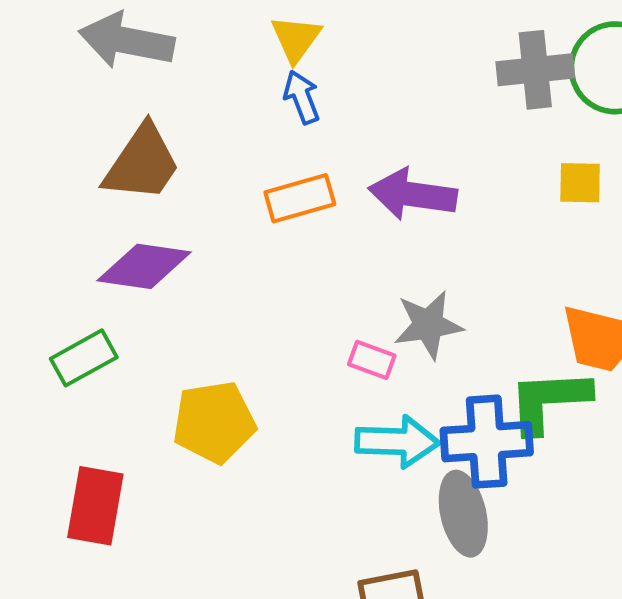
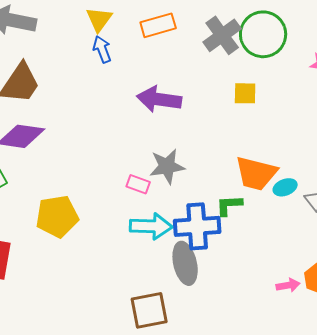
gray cross: (535, 70) -> (222, 35), turned -30
orange rectangle: (300, 198) -> (158, 25), moved
green L-shape: (549, 401) -> (229, 205), size x0.6

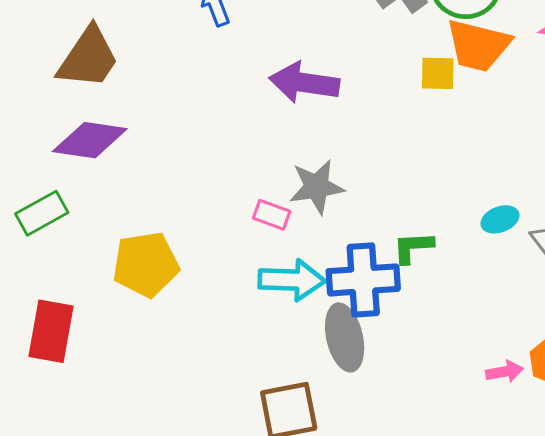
orange trapezoid: (256, 173) -> (478, 45), moved

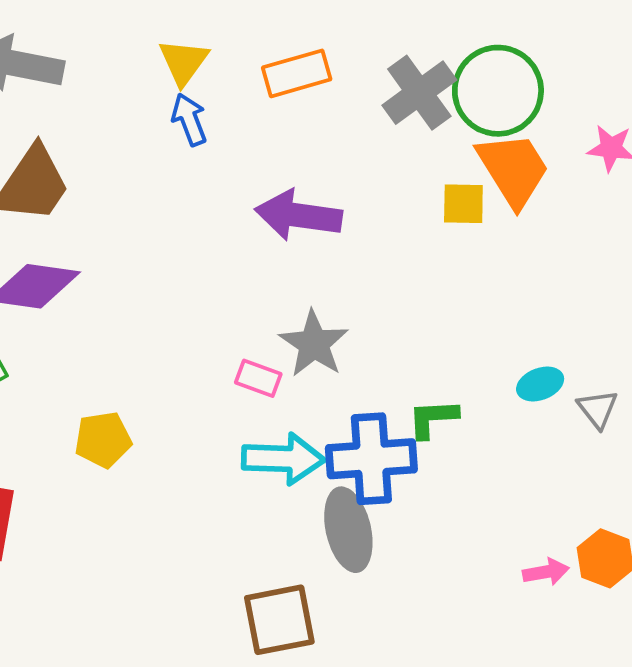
orange trapezoid: (478, 45) -> (513, 169), turned -136
gray star: (317, 187) -> (314, 344), turned -30
yellow pentagon: (146, 264) -> (103, 440), size x0.7

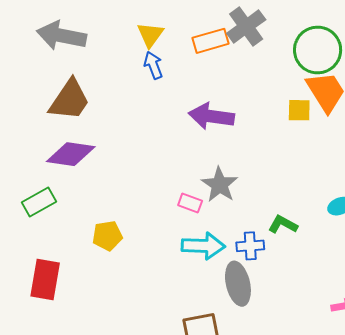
gray cross: (419, 93) -> (246, 27), moved
green L-shape: (433, 418) -> (283, 224), turned 32
blue cross: (371, 459) -> (250, 246), size x0.6

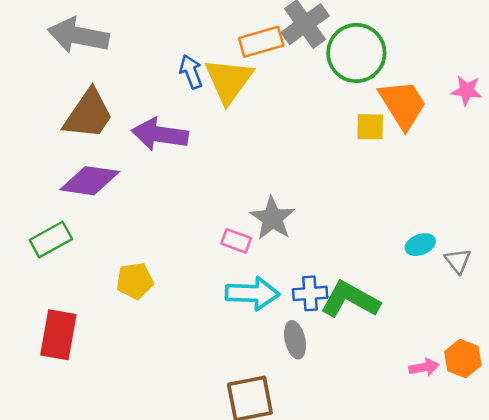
yellow triangle: (150, 35) -> (229, 81), moved, size x1.5
green circle: (318, 50) -> (356, 53), moved
purple arrow: (211, 116) -> (160, 134), moved
green L-shape: (283, 224) -> (350, 300), moved, size x1.6
gray ellipse: (238, 284) -> (295, 340), size x0.7

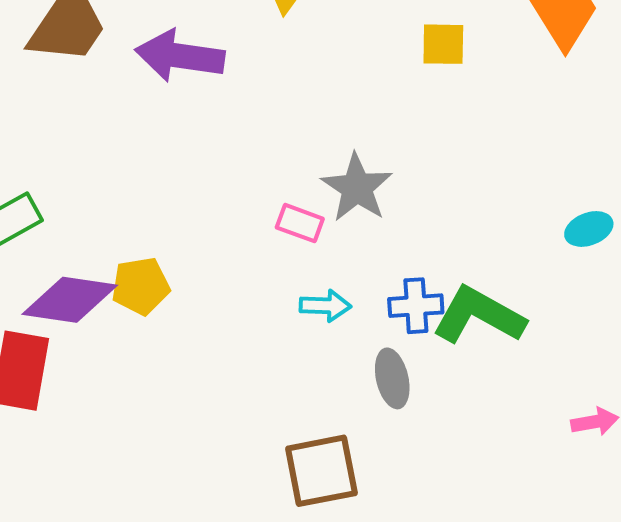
yellow square: (370, 127) -> (443, 44), moved
purple diamond: (90, 181) -> (70, 300), moved
cyan arrow: (252, 293) -> (325, 306), size x0.6

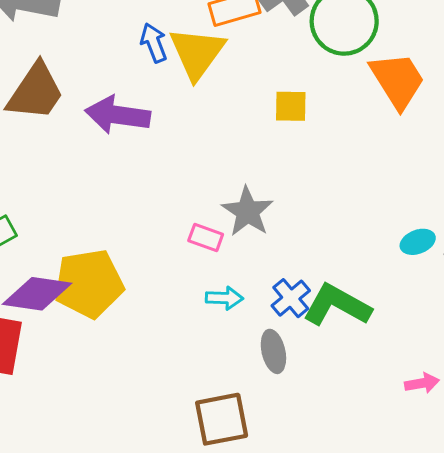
yellow square: (443, 44) -> (291, 106), moved
yellow pentagon: (141, 286) -> (89, 284), size x1.6
blue cross: (416, 306) -> (291, 298), turned -36

